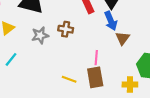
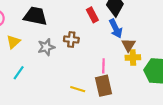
yellow cross: (130, 84) -> (133, 57), moved

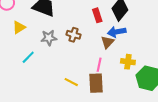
blue arrow: (116, 28) -> (117, 32), turned 96
brown triangle: (128, 45) -> (107, 42), moved
cyan line: (19, 73) -> (28, 57), moved

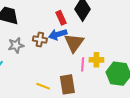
blue arrow: (117, 32) -> (58, 34), moved
brown triangle: (107, 42) -> (74, 43), size x1.5
pink line: (99, 65) -> (83, 64), moved

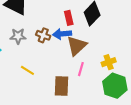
yellow cross: (96, 60) -> (109, 62), moved, turned -32
yellow line: (43, 86) -> (27, 70), moved

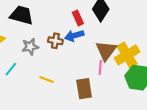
brown triangle: (77, 46) -> (106, 51), moved
yellow cross: (109, 62) -> (127, 55), size x1.6

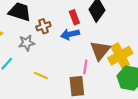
brown cross: (55, 41) -> (43, 26), moved, turned -32
pink line: (100, 67) -> (85, 67), moved

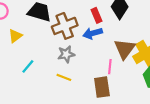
brown cross: (43, 26) -> (65, 26), size x1.6
gray star: (27, 43) -> (66, 54), moved

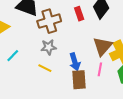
blue arrow: (93, 33) -> (75, 62), moved, turned -96
pink line: (110, 67) -> (100, 69), moved

